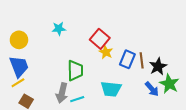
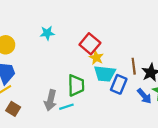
blue rectangle: (127, 59) -> (119, 84), moved
green trapezoid: (75, 71) -> (76, 85), moved
cyan trapezoid: (111, 89) -> (105, 74), moved

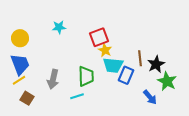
red square: (90, 44) -> (99, 37), turned 30
blue arrow: (144, 96) -> (150, 97), moved
gray arrow: (50, 100) -> (53, 79), moved

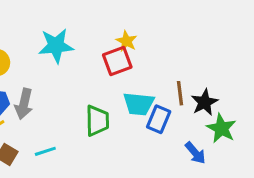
cyan star: (59, 27) -> (56, 46), size x1.6
yellow star: (105, 50) -> (126, 41), moved
gray arrow: (53, 79) -> (24, 104), moved
cyan line: (77, 96) -> (45, 151), moved

